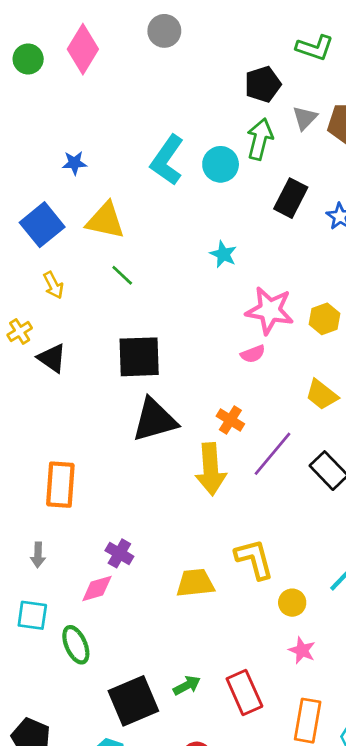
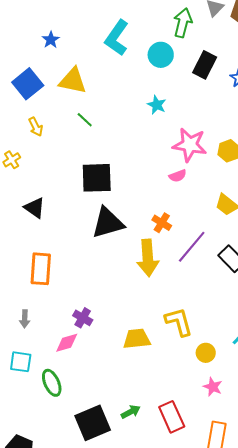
blue star: (74, 163) -> (51, 40), turned -30
cyan circle: (221, 164) -> (161, 55), moved
black triangle: (52, 358) -> (35, 208), moved

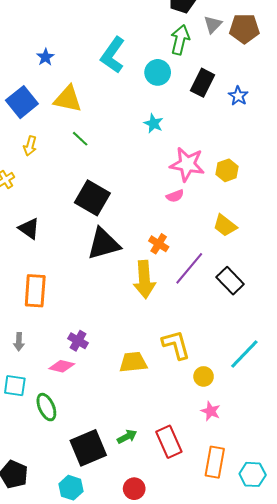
yellow arrow: (36, 127) -> (30, 146), turned 42
black square: (97, 178) -> (92, 198), turned 32
pink diamond: (67, 343) -> (62, 366), turned 30

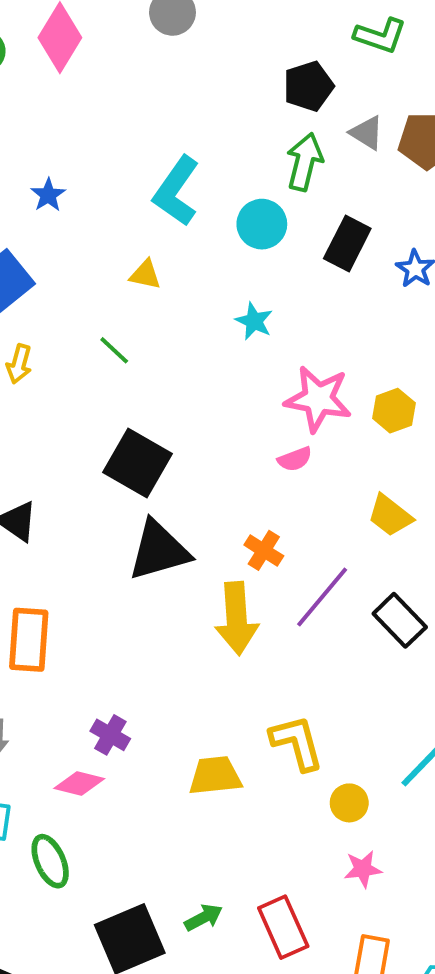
gray triangle: (213, 24) -> (367, 133), turned -42
yellow triangle: (68, 99) -> (145, 275), moved, size x0.6
pink star: (211, 411) -> (363, 869), turned -30

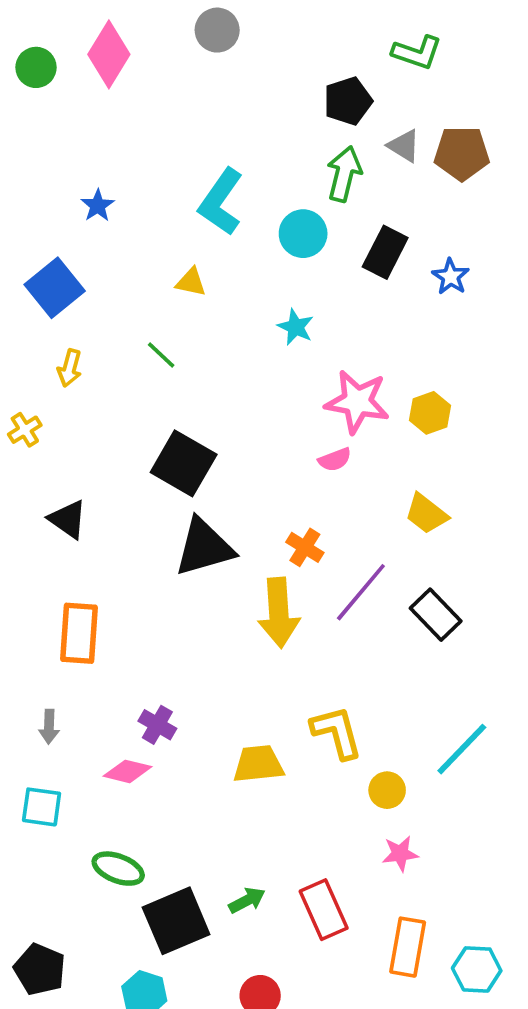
green ellipse: (50, 861) -> (118, 869), moved, turned -45

